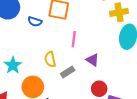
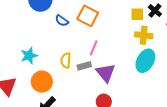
purple triangle: (93, 60) -> (106, 73), size x1.5
gray rectangle: (68, 72) -> (84, 66), moved

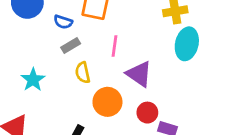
gray rectangle: (84, 66) -> (71, 46), moved
orange circle: (42, 82) -> (107, 102), moved

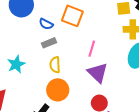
pink line: (114, 46) -> (92, 49), moved
orange circle: (107, 102) -> (58, 90), moved

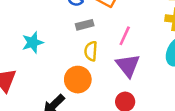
gray rectangle: (49, 43) -> (85, 25), moved
yellow semicircle: (55, 65) -> (91, 51), moved

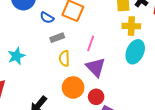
orange circle: (78, 80) -> (73, 87), moved

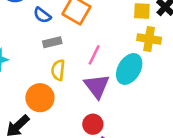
cyan ellipse: (135, 52) -> (129, 69), moved
orange circle: (73, 87) -> (40, 98), moved

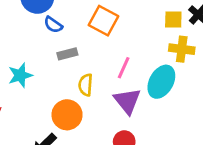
blue semicircle: (42, 15) -> (53, 25), moved
gray rectangle: (52, 42) -> (67, 54), moved

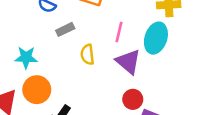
cyan star: (20, 75) -> (26, 57), turned 30
orange circle: (67, 115) -> (37, 90), moved

